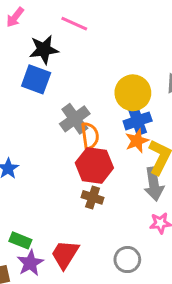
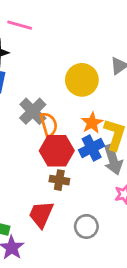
blue cross: (138, 121) -> (92, 148), moved
red trapezoid: (65, 254) -> (41, 214), moved
gray circle: (127, 260) -> (86, 226), moved

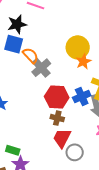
orange star: (92, 123) -> (83, 62), moved
orange semicircle: (49, 125) -> (30, 56), moved, turned -30
red trapezoid: (41, 214) -> (62, 138), moved

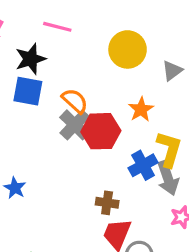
yellow circle: (78, 47) -> (128, 49), moved
orange semicircle: (30, 56) -> (75, 101), moved
red hexagon: (57, 97) -> (101, 131), moved

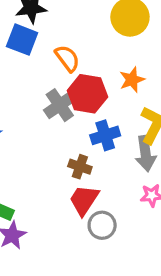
gray cross: (75, 125) -> (60, 105), moved
blue cross: (143, 165) -> (105, 135), moved

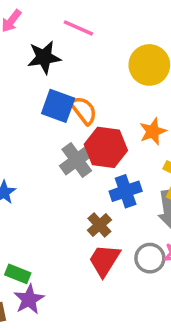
blue square: (22, 40) -> (58, 106), moved
brown cross: (80, 167) -> (99, 225), turned 30
gray circle: (102, 225) -> (150, 258), moved

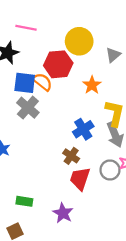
red hexagon: (106, 147) -> (58, 64), moved
gray cross: (77, 160) -> (28, 108), moved
purple star: (29, 299) -> (63, 213), moved

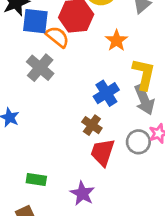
blue square: (25, 83) -> (35, 21), moved

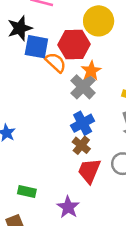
orange star: (116, 40) -> (91, 71), moved
gray cross: (40, 68) -> (83, 87), moved
blue cross: (106, 93) -> (83, 123), moved

